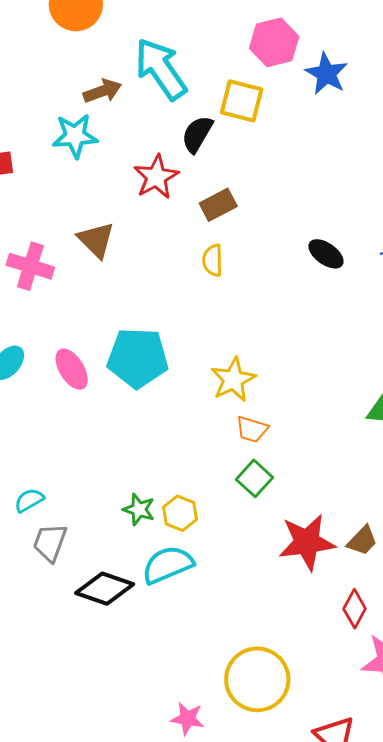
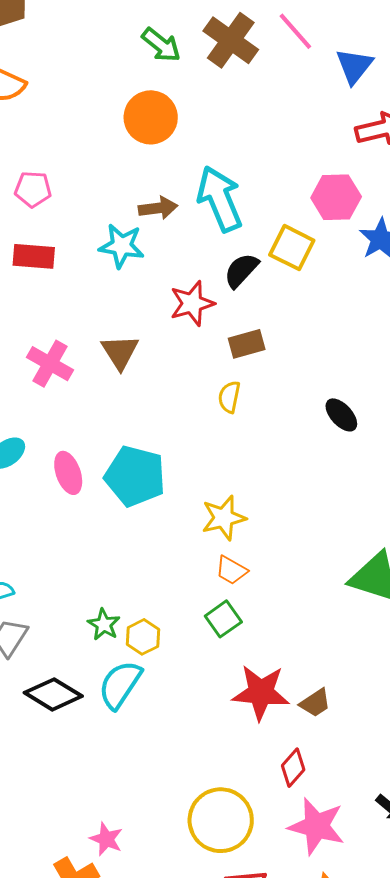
cyan semicircle: (168, 565) -> (120, 685), turned -46
yellow circle: (257, 679) -> (221, 820), moved

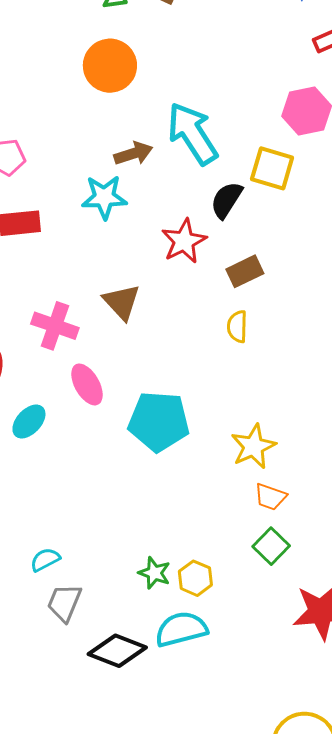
pink ellipse: (68, 473) -> (87, 384), moved
cyan semicircle: (120, 685) -> (181, 629), turned 52

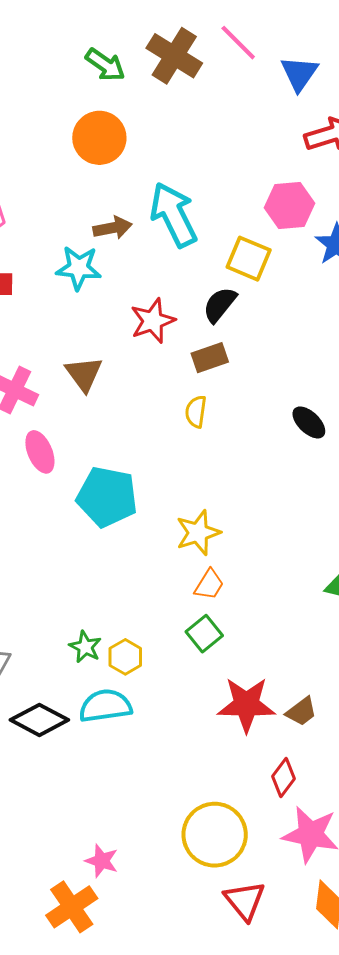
black semicircle: (226, 200) -> (220, 305), moved
orange trapezoid: (270, 497) -> (209, 585), turned -84

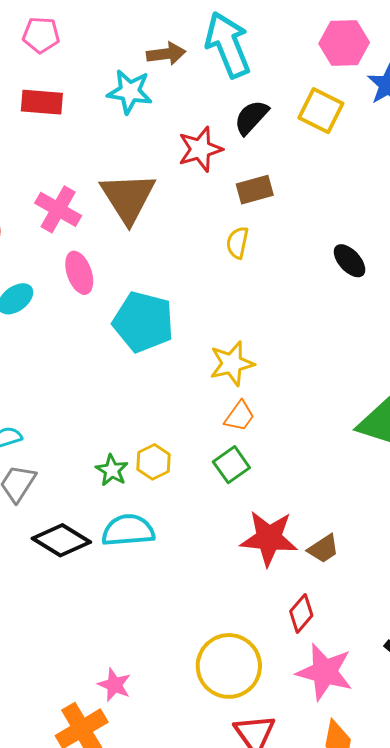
yellow square: (249, 259) -> (321, 111), moved
black semicircle: (220, 305) -> (251, 117), moved
brown triangle: (84, 374) -> (128, 198), size x1.5
yellow hexagon: (125, 657) -> (154, 462), moved

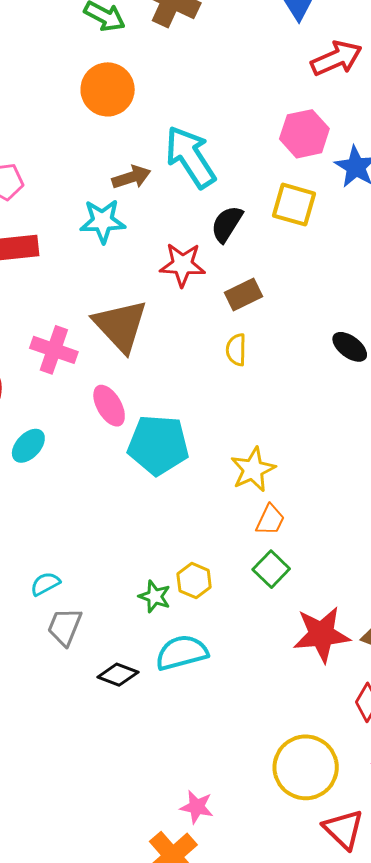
red star: (200, 149) -> (182, 265), turned 30
pink ellipse: (79, 273) -> (109, 406), moved
black diamond: (61, 540) -> (118, 675), size x0.7

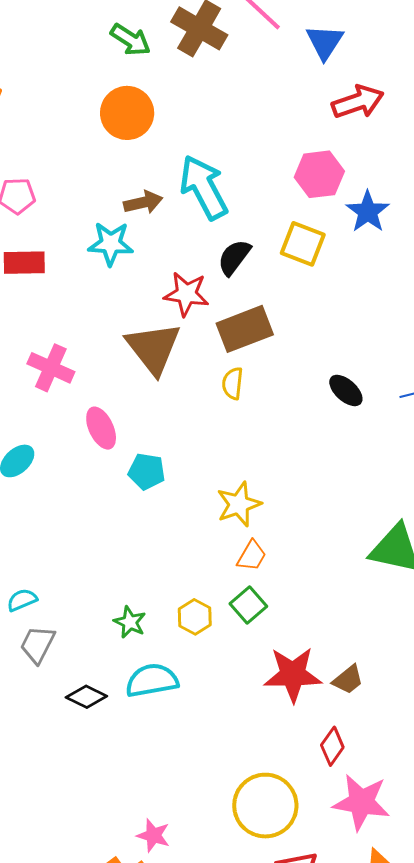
brown rectangle: (244, 294) -> (245, 329), size x1.5
brown triangle: (120, 326) -> (153, 348), moved
cyan pentagon: (158, 445) -> (147, 471), size x0.6
yellow hexagon: (194, 581) -> (195, 617), moved

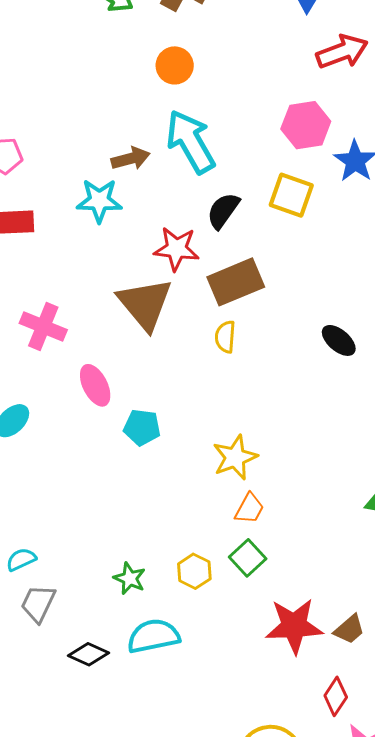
orange circle: (127, 113) -> (175, 65), moved, size x0.7

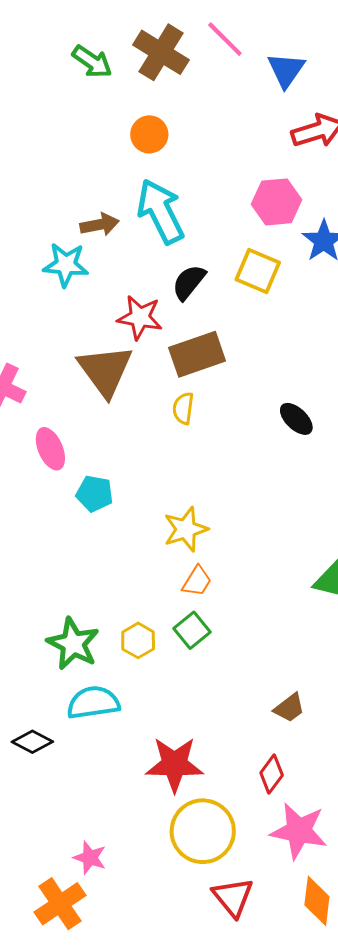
green star: (130, 578) -> (73, 644), size x1.6
red star: (294, 626) -> (175, 764), moved
black diamond: (88, 654) -> (32, 742), moved

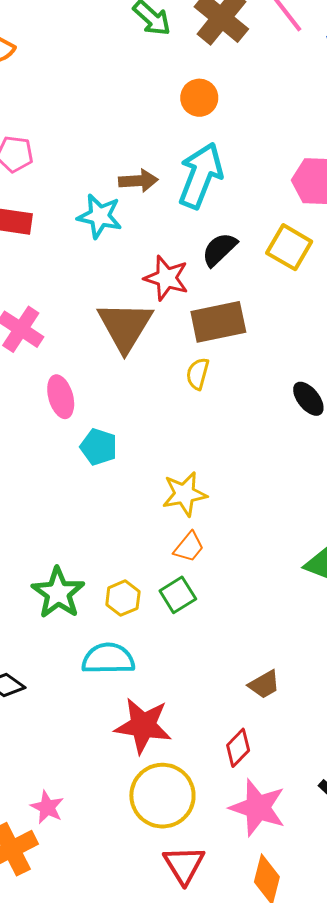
cyan arrow: (161, 211) -> (201, 175), turned 40
cyan semicircle: (93, 703) -> (108, 659), moved

